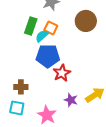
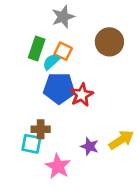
red star: (62, 73) -> (82, 95), moved
brown cross: (21, 87) -> (41, 129), moved
cyan square: (17, 108) -> (31, 144), moved

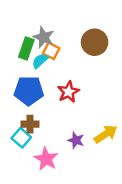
gray star: (63, 17) -> (44, 37), moved, turned -30
blue pentagon: (59, 88) -> (29, 91), moved
cyan square: (31, 144) -> (21, 138), turned 30

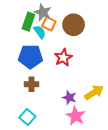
brown circle: (95, 42) -> (74, 25), moved
cyan semicircle: (40, 61) -> (40, 32), turned 96
cyan square: (21, 138) -> (27, 117), moved
pink star: (46, 159) -> (76, 116), moved

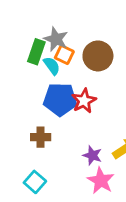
blue pentagon: (30, 57) -> (60, 99), moved

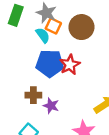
green rectangle: (36, 52) -> (16, 15), moved
purple star: (92, 155) -> (51, 106), moved

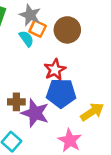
blue pentagon: (50, 63) -> (61, 93), moved
purple star: (51, 106) -> (35, 113), size x1.6

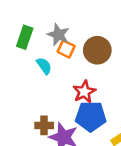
cyan semicircle: (26, 39) -> (44, 66), moved

